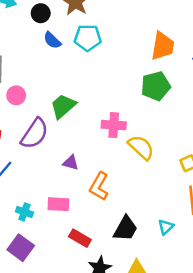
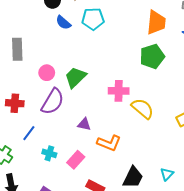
pink circle: (16, 95) -> (47, 73), moved
orange L-shape: (99, 186) -> (109, 143), turned -95
pink rectangle: (58, 204) -> (76, 160), turned -48
cyan cross: (24, 212) -> (49, 153), moved

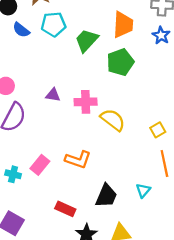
green trapezoid: (75, 77) -> (87, 40), moved
purple triangle: (84, 124) -> (53, 95), moved
pink rectangle: (76, 160) -> (40, 165), moved

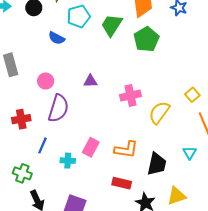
blue semicircle: (21, 30) -> (57, 38), moved
pink cross: (86, 102) -> (131, 96), moved
yellow semicircle: (113, 120) -> (159, 112), moved, turned -80
orange L-shape: (78, 160) -> (126, 149), moved

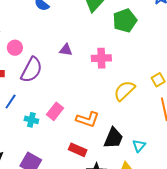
pink circle: (46, 81) -> (15, 48), moved
pink cross: (131, 96) -> (101, 58), moved
cyan triangle: (190, 153) -> (139, 146), moved

